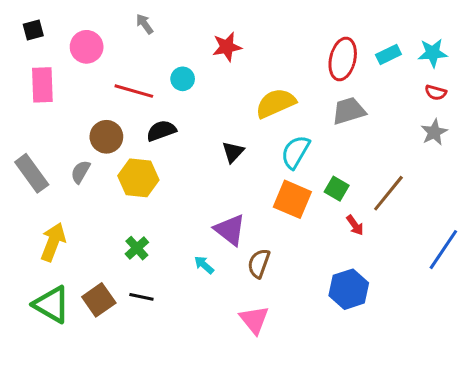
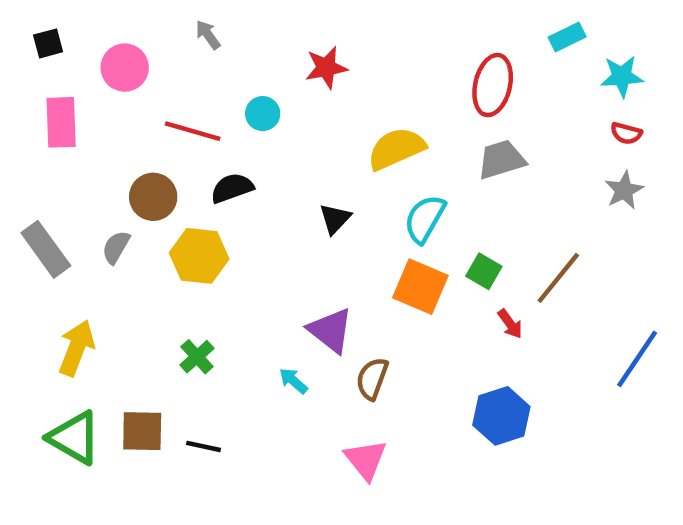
cyan rectangle: (388, 54) -> (567, 37), moved
black line: (141, 297) -> (204, 446), moved
brown square: (99, 300) -> (142, 431), turned 36

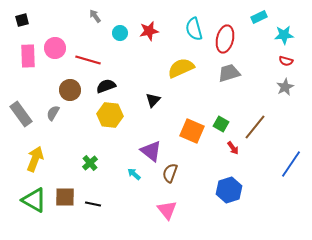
pink circle: (125, 68) -> (55, 48), moved
cyan circle: (263, 114) -> (120, 33), moved
cyan semicircle: (425, 219) -> (194, 29), moved, turned -45
yellow hexagon: (199, 256) -> (110, 115), moved

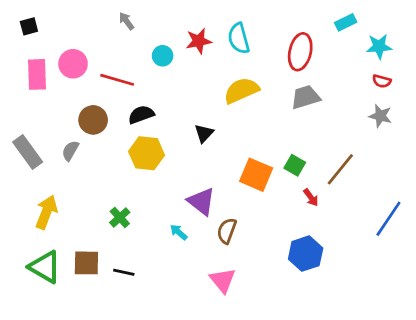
cyan semicircle: (194, 29) -> (239, 38), moved
cyan circle: (120, 33) -> (163, 56), moved
gray star: (285, 87) -> (380, 116), turned -30

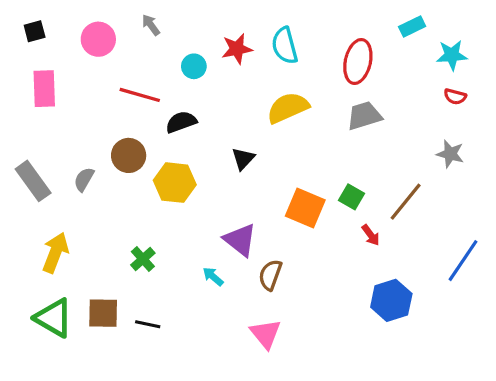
pink circle: (73, 64) -> (98, 39), moved
black semicircle: (141, 115) -> (181, 122), moved
gray star: (380, 116) -> (450, 154), moved
brown circle: (93, 120) -> (129, 155), moved
blue hexagon: (306, 254) -> (391, 300), moved

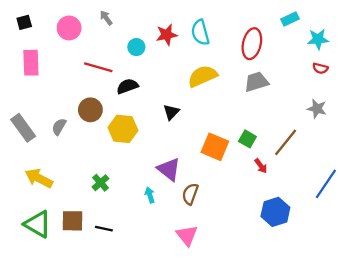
yellow arrow: (55, 253) -> (39, 178), turned -84
cyan arrow: (213, 276) -> (150, 195), turned 32

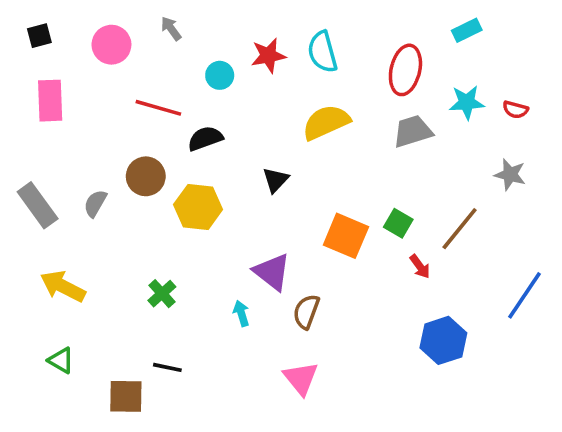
cyan star: (318, 39) -> (467, 102), moved
brown square: (72, 221) -> (126, 396), moved
green triangle: (38, 224) -> (61, 360), size x0.6

